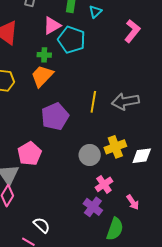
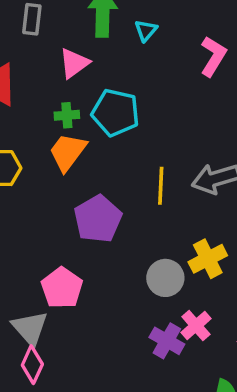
cyan pentagon: (72, 40) -> (116, 113), moved
purple cross: (93, 207) -> (167, 341), moved

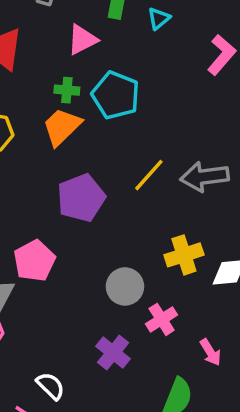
yellow line: (161, 186) -> (149, 175), turned 30
gray circle: (165, 278) -> (125, 286), moved
purple cross: (167, 341) -> (113, 353), moved

